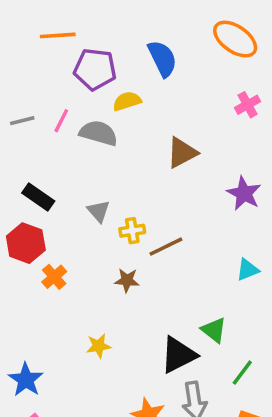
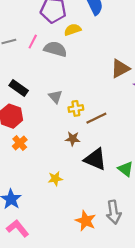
brown triangle: (182, 153) -> (120, 69), moved
orange cross: (54, 277) -> (20, 143), moved
black triangle: (178, 355) -> (95, 159), moved, turned 50

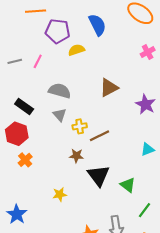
gray semicircle: (55, 49) -> (60, 91), moved
brown triangle: (120, 69) -> (109, 88), moved
black triangle: (95, 159) -> (98, 176), turned 30

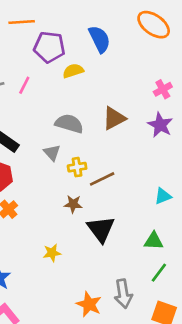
pink cross: (148, 52) -> (163, 89), moved
gray semicircle: (60, 91) -> (69, 124), moved
purple star: (146, 104) -> (160, 125), moved
green triangle: (128, 185) -> (154, 241), moved, turned -35

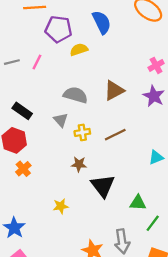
brown line: (102, 179) -> (115, 135), moved
green triangle: (154, 241) -> (138, 203), moved

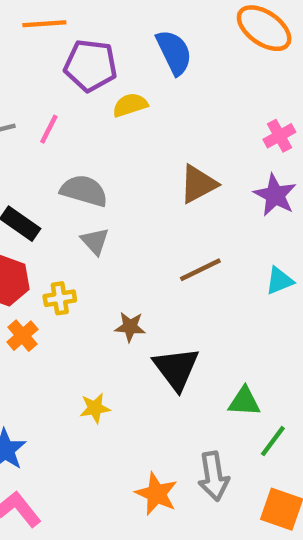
gray semicircle: (75, 95) -> (84, 191), moved
yellow cross: (82, 132) -> (60, 298), moved
cyan triangle: (156, 157) -> (279, 281), moved

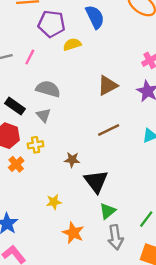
gray triangle: (95, 241) -> (44, 115), moved
green triangle: (244, 402) -> (107, 211), moved, turned -42
orange star: (156, 494) -> (73, 233), moved

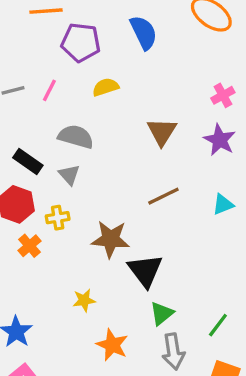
yellow semicircle: (72, 44) -> (106, 87), moved
brown triangle: (107, 85) -> (162, 132), turned -30
brown star: (72, 160) -> (111, 239), size x1.6

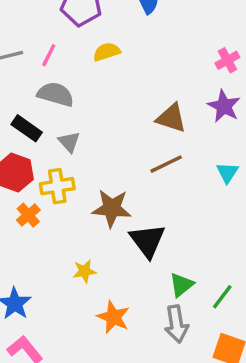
brown triangle: (162, 132) -> (171, 118), moved, turned -44
gray semicircle: (76, 137) -> (56, 94), moved
cyan triangle: (223, 204) -> (227, 173), turned -35
yellow cross: (58, 218) -> (57, 186), size x1.4
green triangle: (162, 314) -> (181, 285), moved

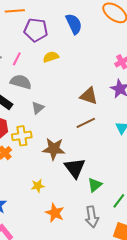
gray triangle: (69, 142) -> (38, 108), moved, turned 32
green triangle: (181, 285) -> (95, 185), moved

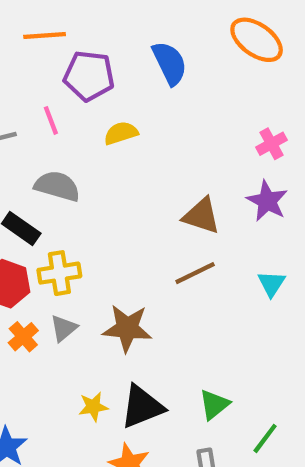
pink line: (17, 59) -> (51, 120), moved, turned -48
gray triangle: (38, 108) -> (64, 328), moved
yellow cross: (22, 136) -> (59, 273), moved
black triangle: (75, 168) -> (142, 407), moved, turned 45

